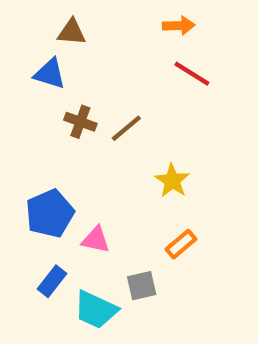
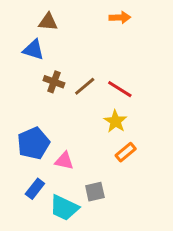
red line: (192, 74) -> (120, 89), moved
orange rectangle: (181, 244) -> (126, 152), moved

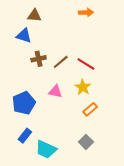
brown cross: (54, 82) -> (39, 59), turned -32
pink triangle: (64, 161) -> (55, 91), moved
gray square: (95, 192) -> (86, 142), moved, turned -32

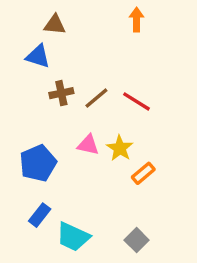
orange arrow: (86, 12) -> (137, 20), turned -88
yellow star: (83, 87) -> (120, 148), moved
gray square: (86, 142) -> (137, 240), moved

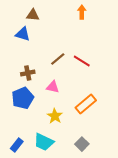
brown cross: (61, 93) -> (28, 73), moved
yellow star: (120, 148) -> (55, 116), moved
orange rectangle: (143, 173) -> (86, 104), size x1.5
blue rectangle: (40, 215) -> (17, 145), moved

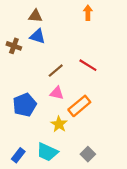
blue triangle: (23, 34) -> (38, 36), moved
brown line: (58, 59) -> (56, 71), moved
brown cross: (28, 73) -> (14, 46), moved, turned 32
orange rectangle: (86, 104) -> (79, 106), moved

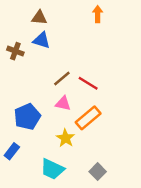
red line: (88, 65) -> (88, 83), moved
blue rectangle: (18, 155) -> (12, 151), moved

